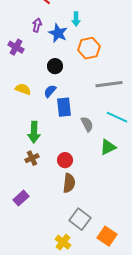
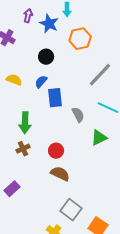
gray line: (109, 84) -> (100, 75), turned -40
brown semicircle: (69, 183) -> (60, 174), turned -72

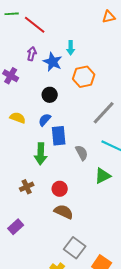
green arrow: (25, 123) -> (41, 154), moved

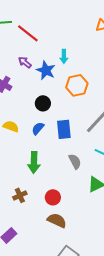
purple arrow: (32, 54) -> (25, 62), turned -64
blue rectangle: (59, 136) -> (64, 129), moved

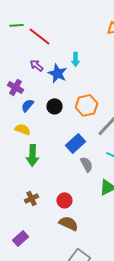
orange hexagon: (77, 85) -> (86, 105), moved
blue semicircle: (38, 128) -> (28, 105), moved
blue rectangle: (64, 129) -> (76, 143), moved, turned 54
green arrow: (34, 162) -> (32, 155), moved

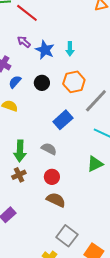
cyan arrow: (76, 59) -> (70, 49), moved
green arrow: (32, 155) -> (20, 151), moved
gray semicircle: (86, 164) -> (49, 149), moved, turned -35

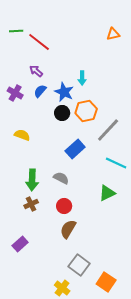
blue star: (45, 50) -> (64, 92), moved
blue semicircle: (15, 82) -> (40, 91), moved
black circle: (42, 83) -> (62, 113), moved
brown semicircle: (56, 200) -> (68, 229), turned -84

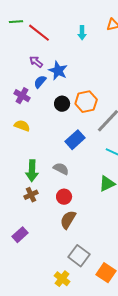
cyan arrow: (82, 78) -> (82, 33), moved
blue star: (64, 92) -> (58, 71), moved
purple cross: (15, 93) -> (22, 96), moved

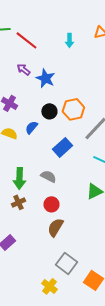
blue semicircle: (40, 82) -> (31, 127), moved

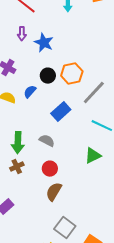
purple arrow: (23, 69) -> (22, 34), turned -128

